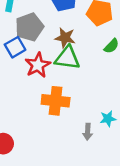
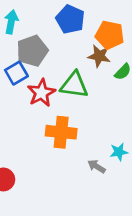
brown star: (65, 38) -> (99, 56), moved
gray arrow: (88, 132) -> (97, 166), turned 119

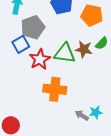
brown star: (99, 56) -> (84, 49), moved
cyan star: (119, 152) -> (96, 112), moved

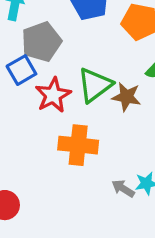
brown star: (84, 49) -> (126, 97), moved
green triangle: (65, 53) -> (95, 85), turned -45

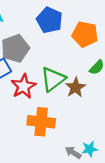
brown star: (126, 97) -> (75, 87), turned 30

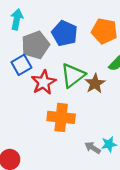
blue pentagon: (49, 20) -> (65, 33), moved

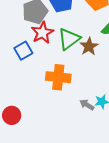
blue square: (21, 65) -> (23, 51), moved
red star: (44, 82) -> (42, 33), moved

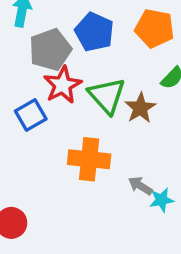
green triangle: (69, 39) -> (107, 96), turned -35
gray arrow: (87, 105) -> (140, 186), moved

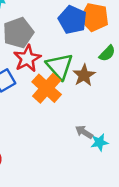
blue pentagon: (94, 32) -> (72, 20), moved
orange cross: (89, 159) -> (47, 88), moved, turned 36

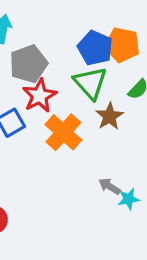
green triangle: (60, 66) -> (90, 83), moved

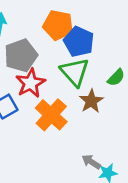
orange pentagon: (122, 45) -> (58, 25), moved

